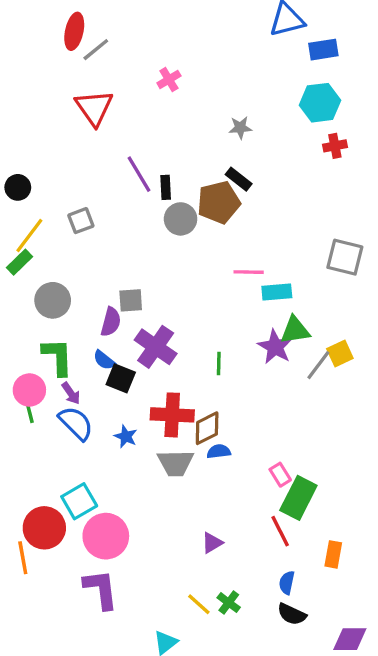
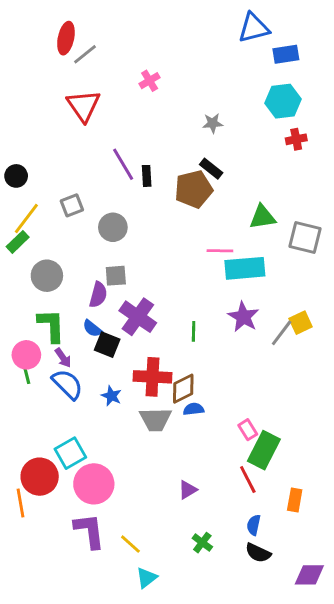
gray circle: (181, 219) -> (113, 227), moved
cyan rectangle: (277, 292) -> (245, 268), size x1.5
green triangle: (295, 330) -> (262, 217), moved
yellow line: (199, 604) -> (130, 544), moved

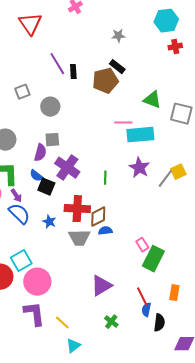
green triangle: (262, 217) -> (152, 100), turned 30
red line: (248, 480) -> (142, 297), moved
purple triangle: (188, 490) -> (101, 286), size x1.6
black semicircle: (258, 553) -> (159, 323), moved, turned -108

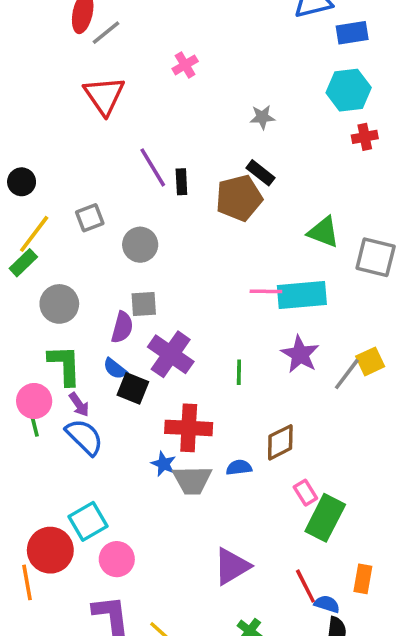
pink line: (123, 123) -> (266, 291), moved
brown diamond: (98, 217) -> (280, 442), moved
blue star: (49, 222) -> (164, 464), moved
pink circle: (37, 282) -> (117, 559), size x0.7
blue semicircle: (146, 310) -> (327, 604), moved, turned 96

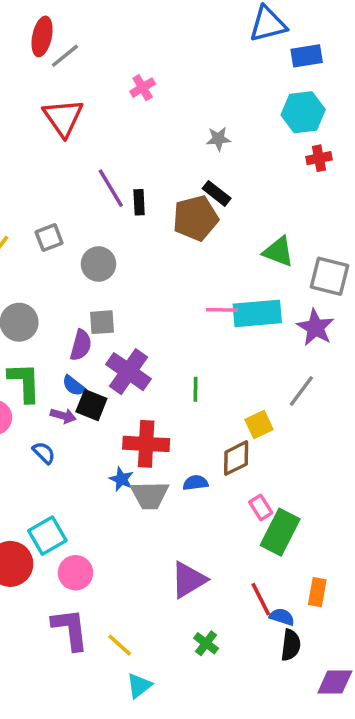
purple star: (300, 354) -> (315, 328), moved
yellow square: (370, 361) -> (259, 425), moved
purple arrow: (79, 405) -> (63, 416), moved, turned -40
blue semicircle: (84, 437) -> (44, 453), size x0.6

